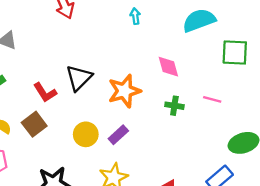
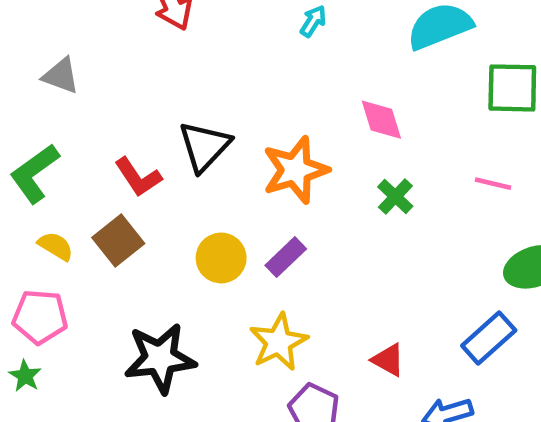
cyan arrow: (135, 16) -> (313, 21), turned 42
pink line: (212, 99) -> (493, 184), moved
green cross: (174, 106) -> (395, 197), turned 36

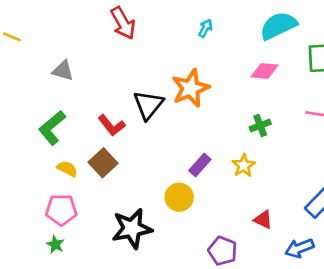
pink diamond: (381, 120) -> (265, 71), moved, turned -64
orange star: (295, 170) -> (191, 88), moved
green cross: (395, 197) -> (260, 125), turned 30
yellow circle: (221, 258) -> (179, 197), moved
yellow star: (279, 342) -> (244, 166), moved, size x0.7

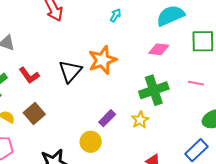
red L-shape: (112, 125) -> (29, 75), moved
green cross: (260, 125) -> (154, 90), size x1.8

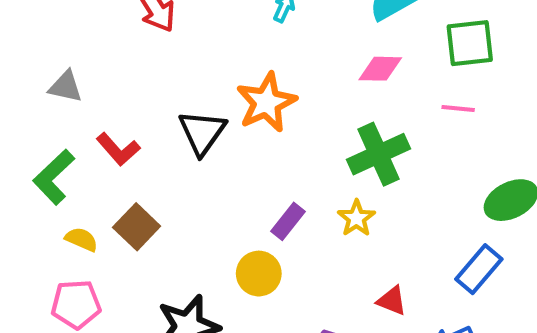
pink line: (196, 83) -> (458, 108), moved

